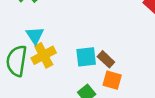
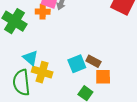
yellow cross: (44, 55) -> (42, 72), turned -30

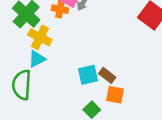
cyan triangle: (30, 58) -> (37, 59), turned 42
yellow cross: (42, 72) -> (40, 37), moved

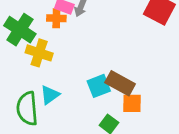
cyan triangle: (37, 59) -> (50, 95), moved
brown rectangle: (107, 75) -> (120, 83), size x1.5

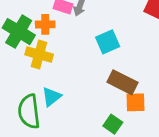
orange cross: (56, 18) -> (45, 24), moved
cyan square: (99, 86) -> (108, 42), moved

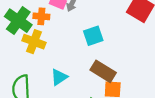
cyan triangle: (52, 97) -> (59, 77), moved

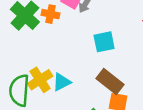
yellow cross: (34, 42) -> (40, 80), moved, turned 30

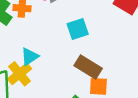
cyan triangle: (62, 82) -> (30, 57), moved

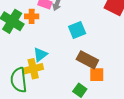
yellow cross: (20, 74) -> (33, 69), turned 30

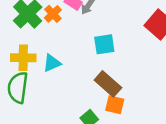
orange cross: (32, 16) -> (53, 14), turned 32
yellow cross: (33, 69) -> (23, 58), moved

